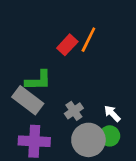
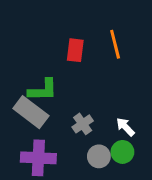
orange line: (88, 40) -> (115, 44), moved, turned -40
red rectangle: (67, 45) -> (75, 50), turned -36
gray circle: (88, 140) -> (99, 156), size x0.6

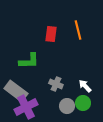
gray rectangle: (31, 112) -> (16, 91), moved
gray cross: (83, 124) -> (56, 84), turned -32
purple cross: (38, 158) -> (26, 107), turned -30

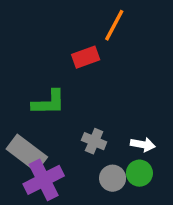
orange line: (78, 30) -> (114, 25), moved, turned 42
red rectangle: (51, 34) -> (86, 57), turned 63
white arrow: (85, 86) -> (143, 145), turned 144

